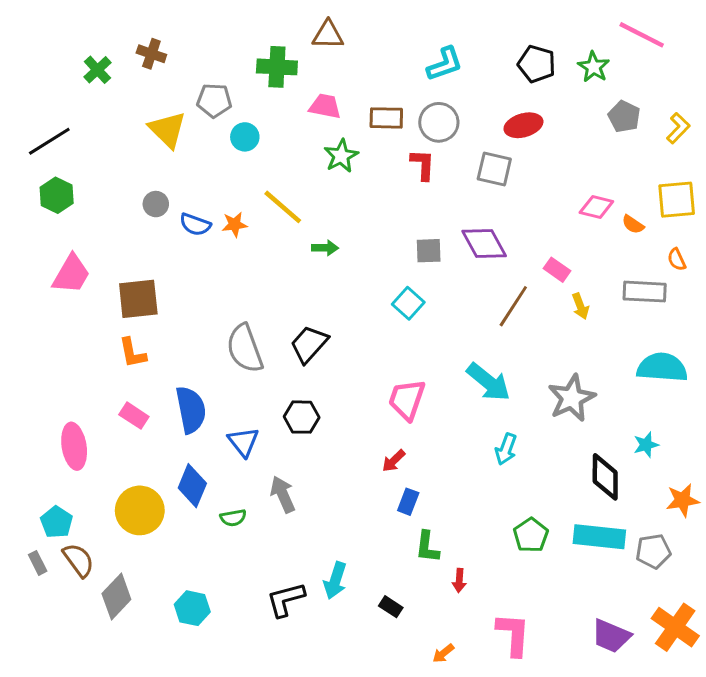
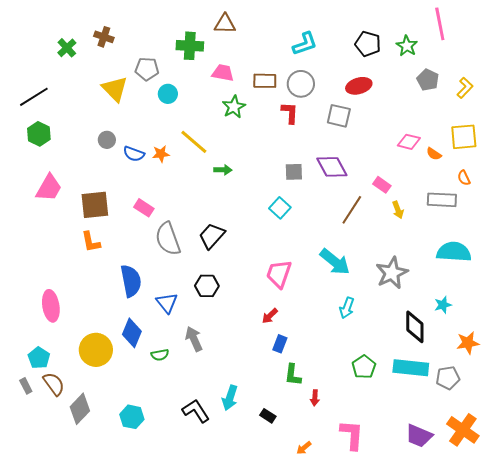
pink line: (642, 35) -> (440, 24), turned 52
pink rectangle: (134, 416) -> (144, 208), moved
black L-shape: (286, 599) -> (196, 411), turned 72

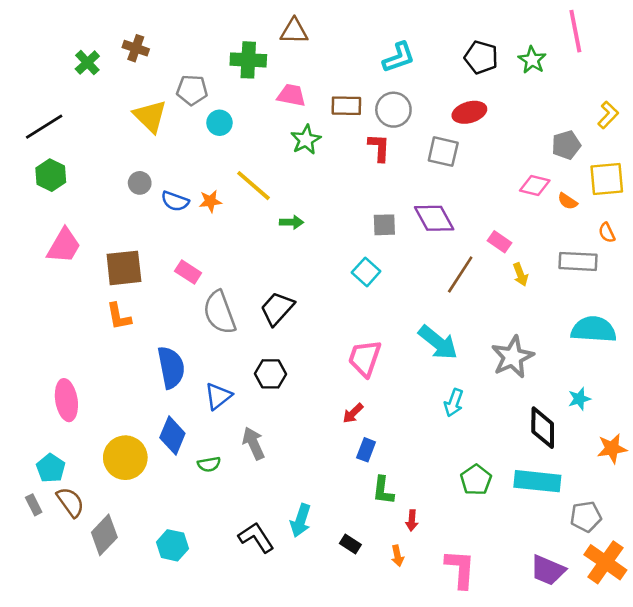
gray pentagon: (428, 80) -> (566, 145), moved, turned 30
blue triangle: (167, 303) -> (218, 396), turned 30
gray pentagon: (448, 378) -> (586, 517), moved
orange arrow: (304, 448) -> (397, 556), moved, turned -63

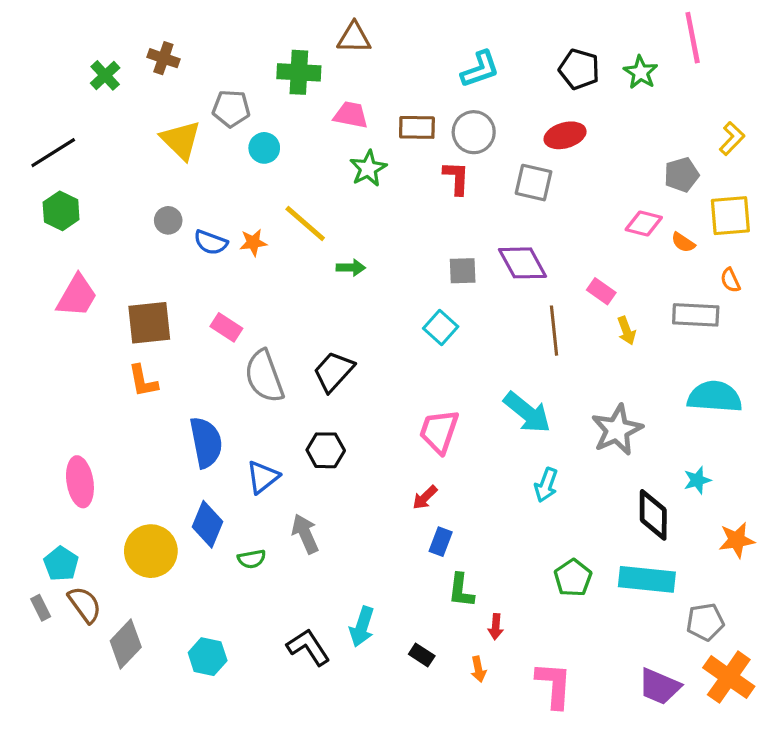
brown line: (460, 275) -> (554, 331), turned -39

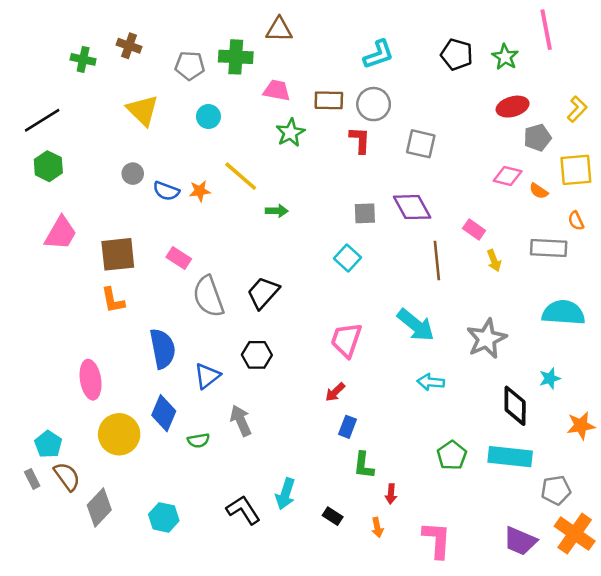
green cross: (105, 75) -> (83, 59), turned -35
gray pentagon: (231, 109) -> (190, 66), moved
red ellipse: (565, 135) -> (513, 107), moved
pink ellipse: (80, 482) -> (91, 380), moved
cyan arrow: (546, 485) -> (431, 382), turned 75

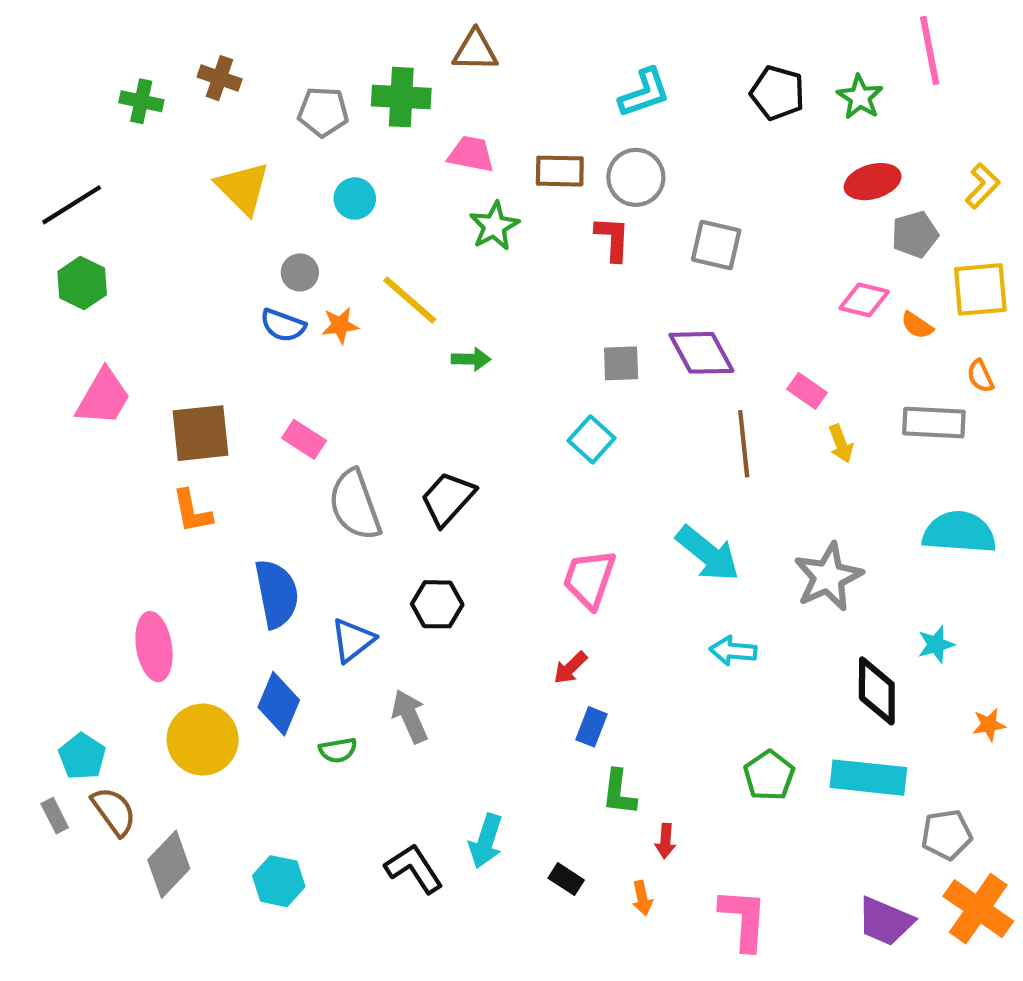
gray circle: (133, 174) -> (300, 272), moved
orange star: (581, 426) -> (989, 725), size x0.7

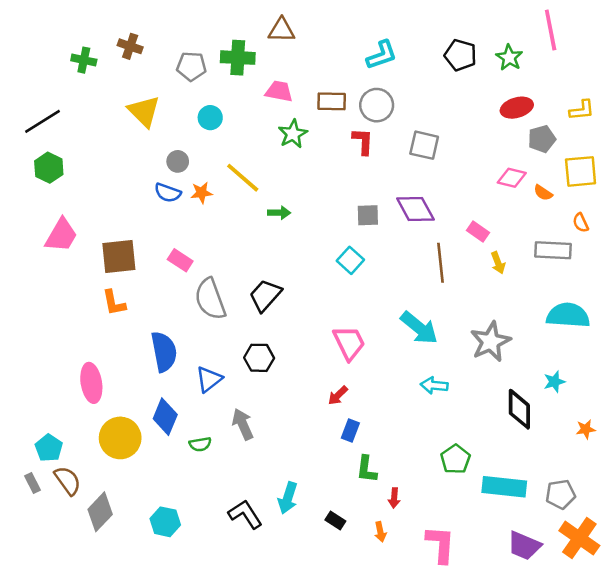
yellow L-shape: (982, 186) -> (582, 110), turned 40
pink trapezoid: (589, 579) -> (349, 343), turned 135
cyan rectangle: (868, 778) -> (504, 487), moved

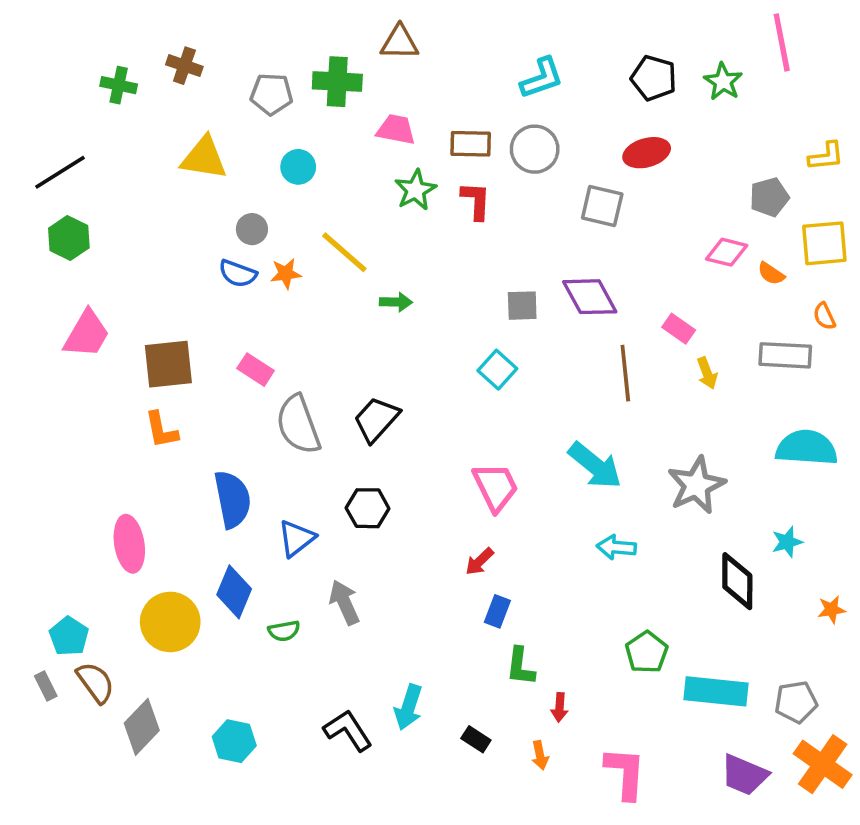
red ellipse: (517, 108) -> (647, 153), moved
yellow triangle: (144, 111) -> (204, 158), turned -36
red L-shape: (363, 141) -> (476, 201), moved

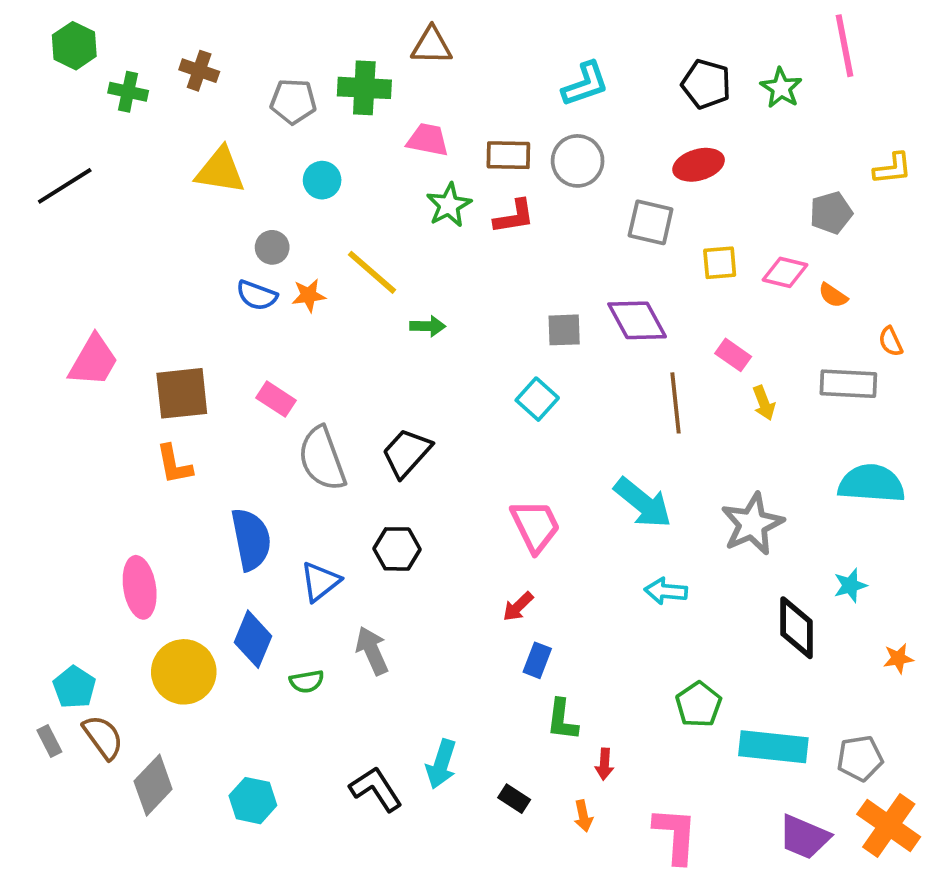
red L-shape: (476, 201) -> (514, 217), turned 78
green hexagon: (69, 238) -> (74, 46), moved
yellow square: (824, 243) -> (720, 263), moved, size x0.7

